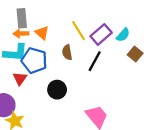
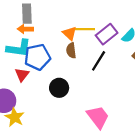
yellow line: (78, 31) -> (84, 29), turned -60
orange triangle: (42, 33) -> (70, 33), moved
blue pentagon: (34, 60) -> (37, 57), turned -30

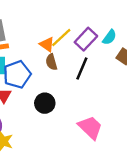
yellow line: (84, 29) -> (61, 38), turned -35

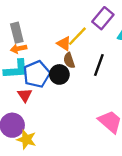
purple rectangle: (86, 39) -> (103, 18), moved
black circle: (45, 103) -> (59, 74), moved

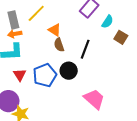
yellow line: (77, 36) -> (36, 13), moved
blue pentagon: (37, 74) -> (45, 75), moved
black circle: (59, 74) -> (69, 71), moved

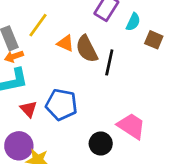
brown semicircle: (59, 45) -> (87, 49), moved, size x1.5
black circle: (69, 71) -> (101, 144), moved
blue pentagon: (45, 75) -> (61, 105), turned -30

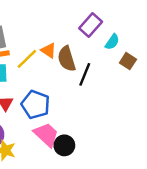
yellow line: (38, 25) -> (27, 59), moved
pink trapezoid: (131, 126) -> (46, 135), moved

